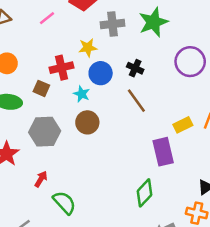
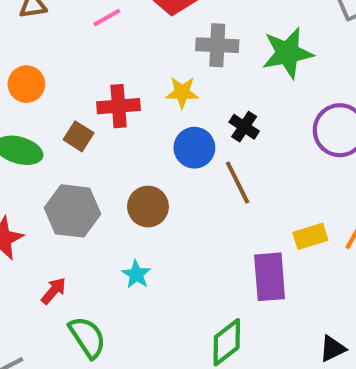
yellow star: (88, 48) -> (182, 92), moved
blue circle: (101, 73) -> (194, 148), moved
cyan star: (82, 94) -> (136, 274), moved

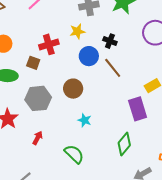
cyan star: (136, 274) -> (85, 120), moved
green semicircle: (87, 337) -> (74, 154), moved

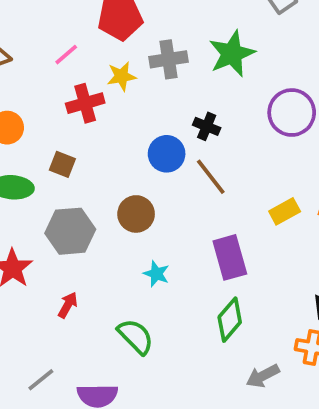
yellow star: (77, 31) -> (122, 76), moved
red cross: (49, 44) -> (85, 103), moved
purple rectangle: (138, 109) -> (230, 257), moved

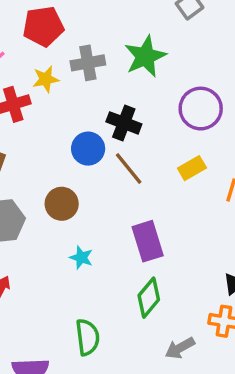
black cross: (207, 126) -> (124, 123), size x1.4
yellow rectangle: (285, 211) -> (192, 168), moved
green semicircle: (136, 336) -> (88, 337), moved, turned 39

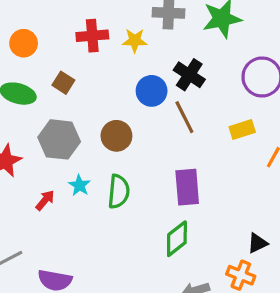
yellow star: (46, 79) -> (135, 40), moved
cyan star: (81, 258) -> (79, 185), moved
green semicircle: (88, 337) -> (119, 191), moved

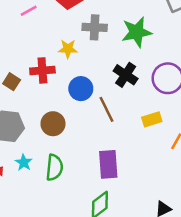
red cross: (92, 36) -> (42, 70), moved
black cross: (189, 75) -> (126, 75), moved

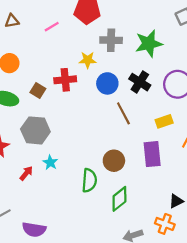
blue circle: (81, 89) -> (107, 83), moved
brown circle: (53, 124) -> (114, 161), moved
purple rectangle: (108, 164) -> (152, 154), moved
green semicircle: (54, 167) -> (89, 180), moved

